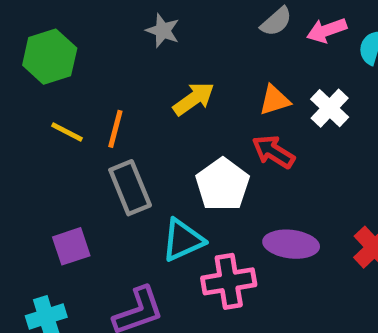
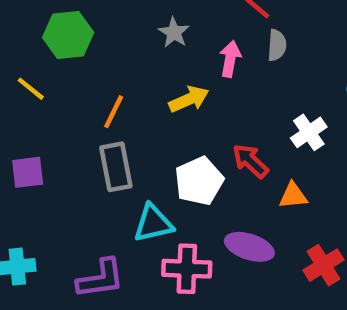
gray semicircle: (276, 22) -> (277, 45), turned -56
pink arrow: (327, 30) -> (230, 59), moved, turned 108
orange triangle: (275, 100) -> (293, 196), moved
yellow line: (67, 132) -> (31, 89), moved
purple square: (71, 246) -> (28, 172), moved

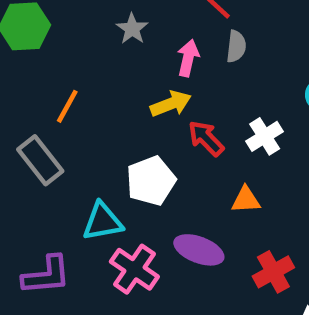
yellow arrow: (189, 99) -> (171, 104), moved
red arrow: (250, 161) -> (206, 138), moved
gray rectangle: (116, 167) -> (40, 160), moved, turned -30
pink cross: (187, 269) -> (134, 269), turned 30

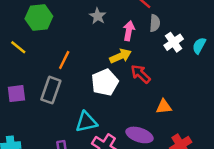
white cross: (265, 136) -> (174, 42), moved
gray rectangle: (40, 160) -> (51, 90), turned 60
white pentagon: (151, 181) -> (105, 82), moved

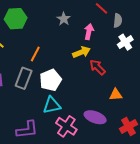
gray semicircle: (155, 23) -> (118, 21), moved
white pentagon: (105, 82) -> (50, 80), moved

